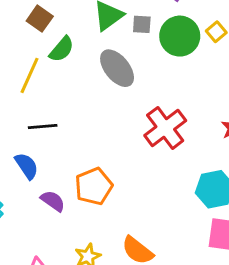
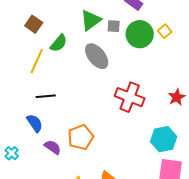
brown square: (40, 19) -> (34, 24), moved
red cross: (165, 128) -> (130, 97), turned -32

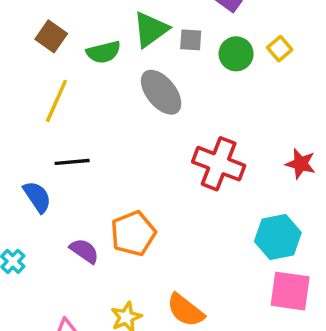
green circle: (140, 34) -> (236, 54), size x0.7
green semicircle: (59, 43) -> (104, 52), moved, turned 36
red star: (177, 97) -> (301, 164), turned -30
blue semicircle: (35, 123) -> (37, 197), moved

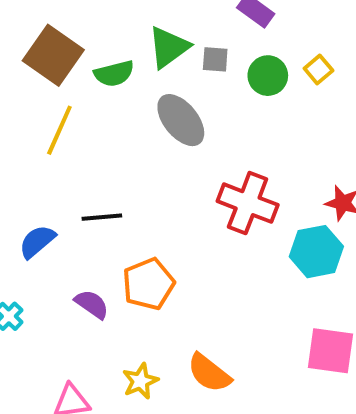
brown square: (51, 36) -> (53, 55), size x1.6
black line: (72, 162) -> (102, 217), moved
blue semicircle: (37, 197) -> (37, 241), turned -96
cyan hexagon: (278, 237) -> (316, 252), moved

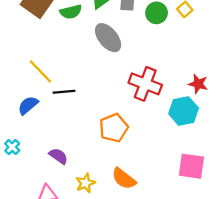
yellow line: (59, 130) -> (40, 71), moved, turned -68
orange pentagon: (148, 284) -> (114, 128), moved
purple semicircle: (92, 304) -> (58, 156), moved

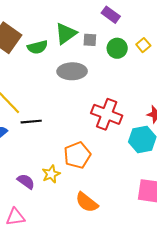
gray ellipse: (108, 38) -> (72, 71), turned -52
yellow star: (85, 183) -> (51, 174), moved

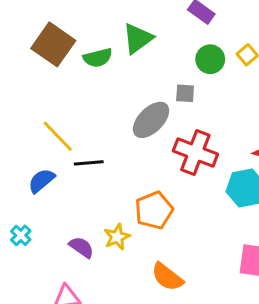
gray square: (90, 40) -> (185, 93), moved
gray ellipse: (72, 71) -> (151, 120), moved, turned -44

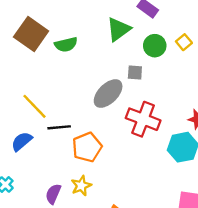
green triangle: (138, 38) -> (119, 29), moved
orange pentagon: (154, 210) -> (87, 147), moved
purple semicircle: (81, 247) -> (53, 194), turned -102

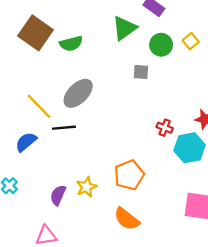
gray ellipse: (108, 94) -> (78, 93), moved
red cross: (143, 119) -> (165, 128), moved, size x0.5
orange pentagon: (87, 147) -> (129, 175), moved

